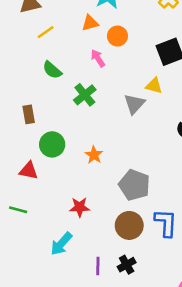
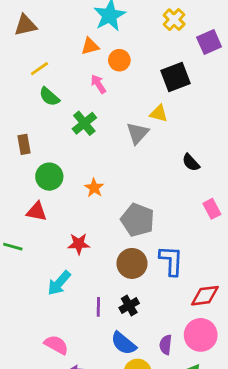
yellow line: (46, 32) -> (39, 69), moved
red triangle: (29, 171) -> (37, 212), moved

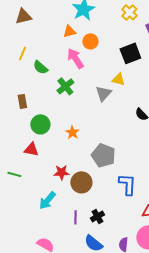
yellow line: (39, 69) -> (22, 53), moved, turned -32
pink arrow: (98, 84) -> (75, 58), size x1.5
brown circle: (132, 263) -> (81, 182), moved

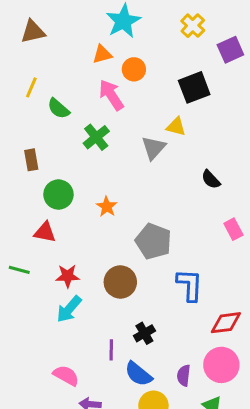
red star: (61, 172) -> (68, 276), moved
purple line: (75, 217) -> (111, 350), moved

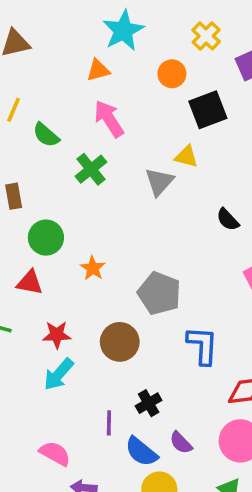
orange circle: (134, 69) -> (172, 74), moved
orange star: (107, 207) -> (93, 268), moved
purple semicircle: (184, 375) -> (181, 443), moved, turned -50

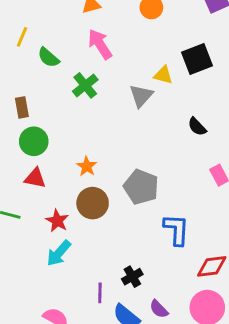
black square: (208, 110) -> (197, 59), moved
green circle: (46, 238) -> (34, 141), moved
red star: (57, 335) -> (57, 221), turned 30
brown circle: (120, 342) -> (93, 203), moved

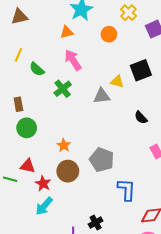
gray triangle: (141, 96) -> (102, 96), turned 42
red triangle: (35, 178) -> (28, 166), moved

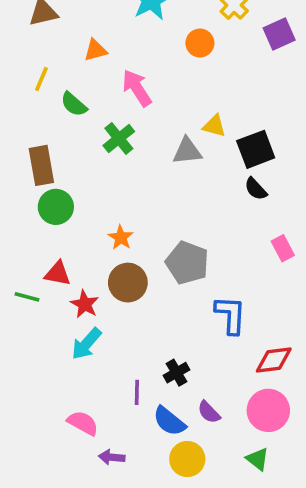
orange triangle: (67, 32) -> (95, 50), moved
black square: (141, 70) -> (256, 149), moved
brown rectangle: (18, 104) -> (41, 165), size x1.5

